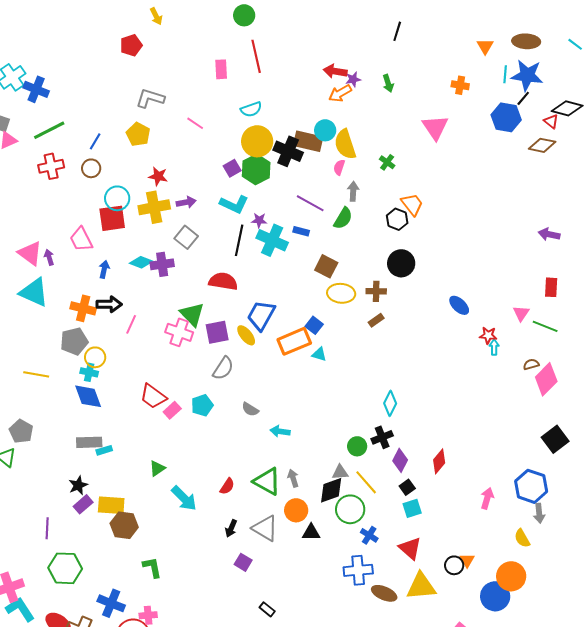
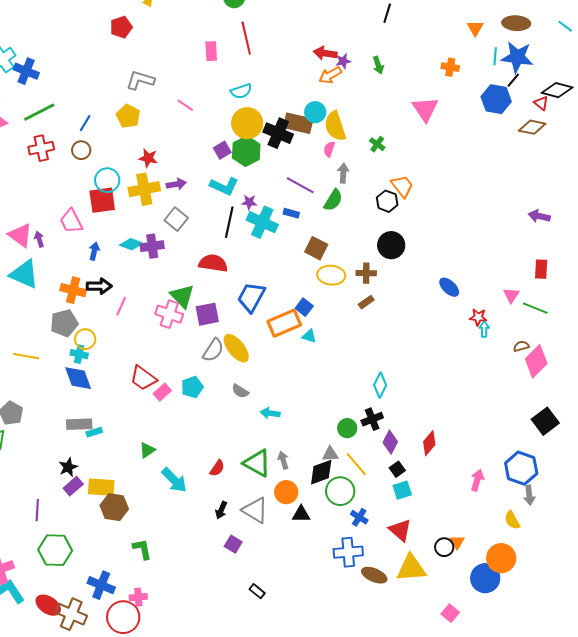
yellow ellipse: (246, 335) -> (236, 348), moved, size x1.4

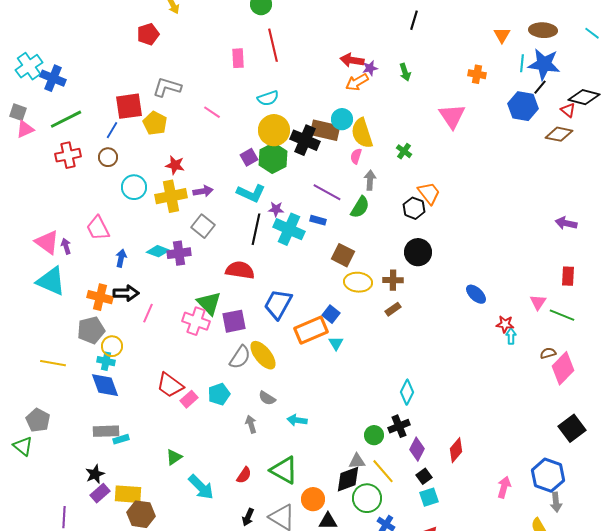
red square: (102, 200) -> (129, 106), moved
cyan triangle: (309, 336) -> (336, 343), turned 42
gray arrow: (283, 460) -> (251, 424), moved

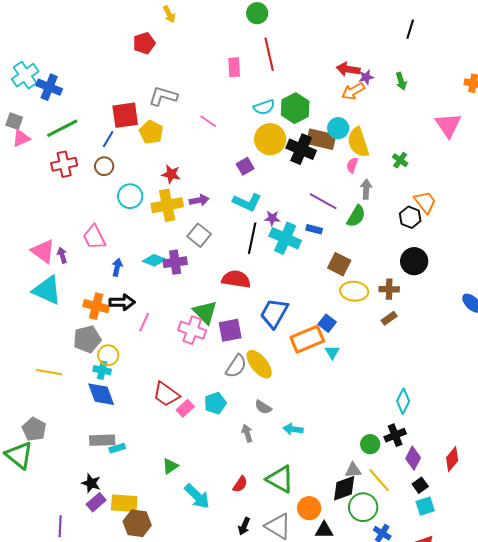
green hexagon: (273, 158) -> (295, 108), moved
green triangle: (23, 446) -> (19, 455), size x1.4
black star: (95, 474) -> (91, 483), turned -30

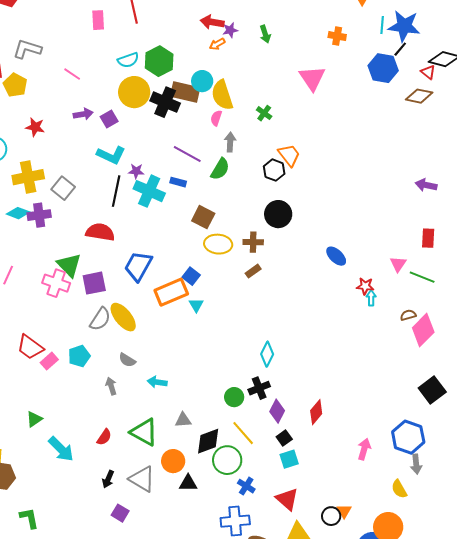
orange arrow: (353, 91) -> (217, 44), size x0.7
purple arrow: (199, 200) -> (83, 114), moved
yellow cross: (167, 205) -> (28, 177), moved
gray triangle: (353, 470) -> (183, 420), moved

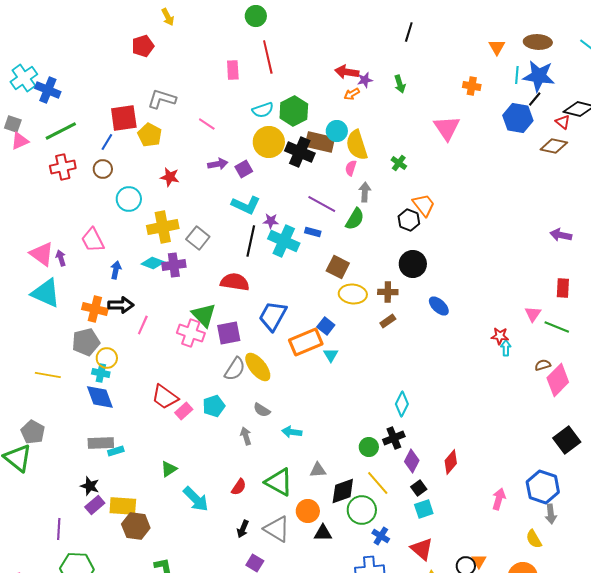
blue ellipse: (336, 256) -> (439, 306), moved

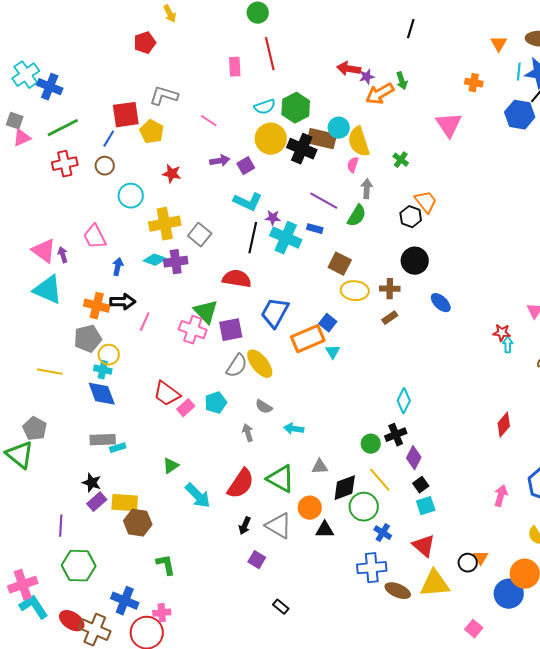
orange arrow: (352, 94) -> (380, 94), moved, size x1.8
red diamond: (451, 462) -> (504, 425), moved
red semicircle: (239, 487) -> (241, 484), size x1.8

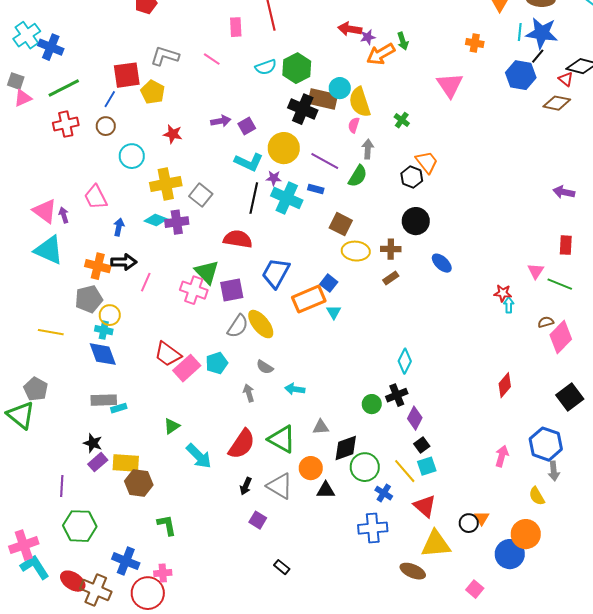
pink line: (209, 121) -> (212, 59), moved
yellow circle: (271, 139) -> (284, 148), moved
pink rectangle: (186, 408) -> (187, 368), size x1.5
yellow line: (380, 480) -> (405, 471), moved
brown ellipse: (398, 591) -> (413, 571), moved

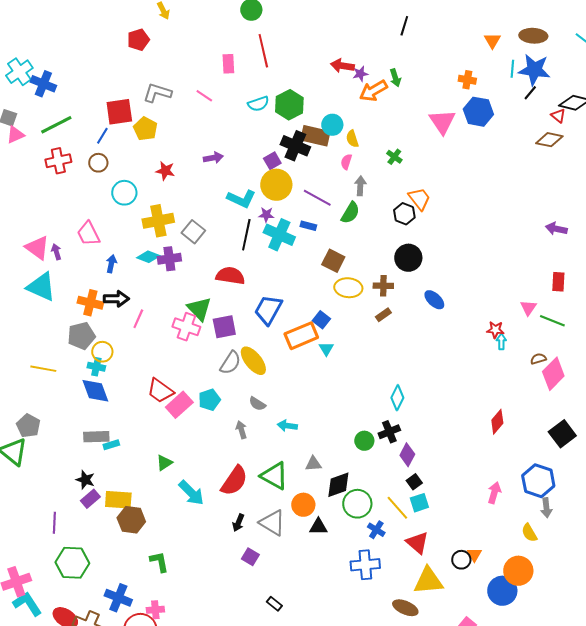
blue hexagon: (521, 75) -> (478, 112), moved
yellow semicircle: (360, 102) -> (352, 139), size x0.6
purple square: (247, 126) -> (272, 161), moved

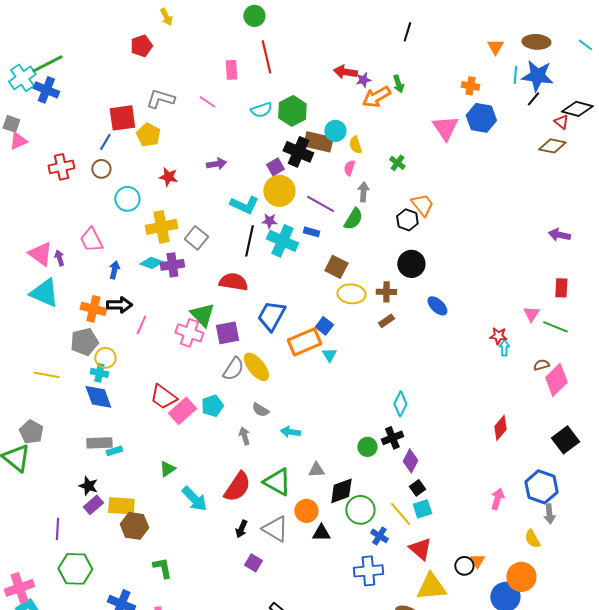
green line: (56, 125) -> (47, 64), moved

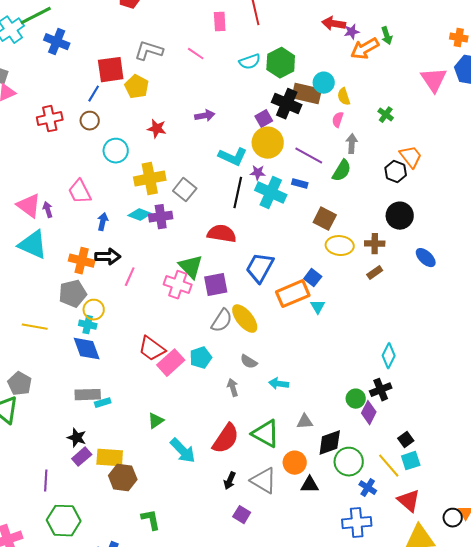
blue cross: (46, 90) -> (57, 42), moved
purple diamond: (410, 461) -> (369, 413), moved

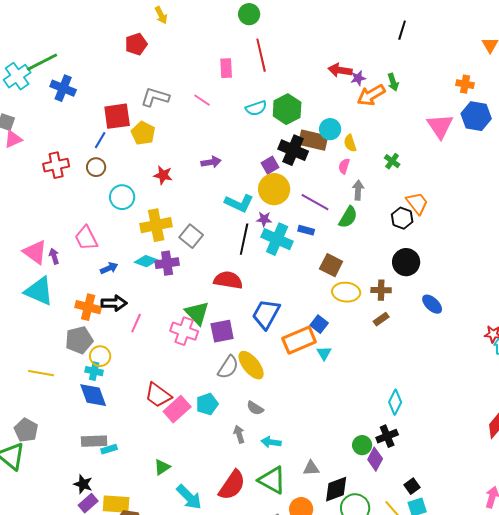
blue arrow: (103, 222) -> (109, 268), turned 54
cyan arrow: (279, 384) -> (271, 442), moved

